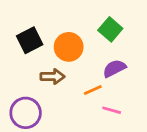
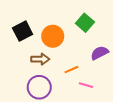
purple semicircle: (114, 68) -> (100, 53), moved
purple circle: (26, 113) -> (39, 87), moved

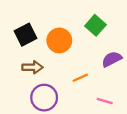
brown arrow: (40, 59) -> (32, 67), moved
pink line: (86, 85) -> (105, 101), moved

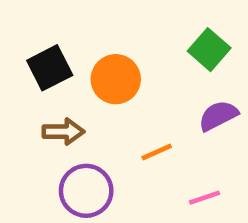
green square: (95, 25) -> (209, 50), moved
pink line: (105, 101) -> (205, 198), turned -35

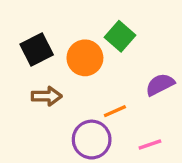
green square: (209, 50) -> (120, 36), moved
purple circle: (86, 191) -> (92, 140), moved

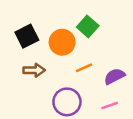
purple semicircle: (160, 85) -> (114, 76), moved
orange line: (115, 111) -> (84, 68), moved

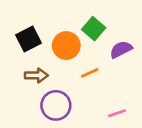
purple semicircle: (114, 76) -> (121, 49), moved
purple circle: (67, 102) -> (56, 105), moved

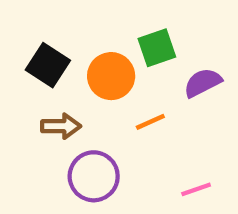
green square: (94, 29) -> (157, 48), turned 30
black square: (29, 39) -> (48, 65), turned -30

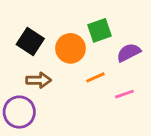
purple circle: (94, 176) -> (19, 112), moved
pink line: (196, 189) -> (124, 94), moved

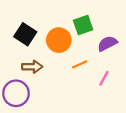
pink line: (124, 94) -> (104, 78), turned -42

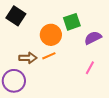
black square: (25, 34) -> (16, 16), moved
orange line: (80, 64) -> (49, 56), moved

